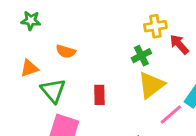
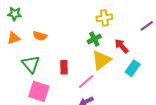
red arrow: (179, 44) -> (122, 46), moved
orange triangle: (29, 68) -> (14, 38), moved
pink line: (171, 114) -> (86, 81), moved

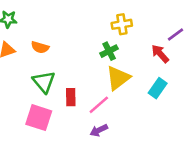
red arrow: (122, 46) -> (160, 54), moved
green triangle: (31, 64) -> (44, 82), moved
red rectangle: (64, 67) -> (71, 97), moved

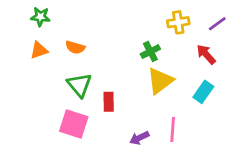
yellow cross: (122, 24) -> (178, 22), moved
purple line: (175, 34) -> (217, 24), moved
pink line: (99, 105) -> (173, 130), moved, turned -45

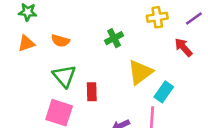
green cross: (150, 52) -> (114, 38), moved
cyan rectangle: (203, 92) -> (164, 92), moved

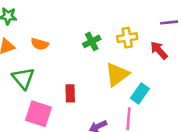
yellow cross: (157, 17) -> (127, 38), moved
purple line: (194, 19) -> (169, 22), turned 30
green triangle: (64, 76) -> (23, 78), moved

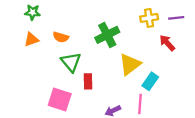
yellow cross: (127, 38) -> (149, 18), moved
green cross: (92, 41) -> (107, 35), size x1.5
green triangle: (23, 78) -> (71, 62), moved

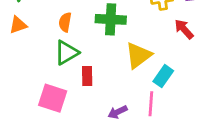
green cross: (107, 35) -> (111, 19), turned 30
orange semicircle: (61, 37) -> (65, 22), moved, turned 84
green triangle: (71, 62) -> (66, 53), turned 40

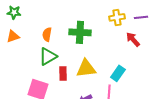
yellow triangle: (138, 55) -> (86, 68), moved, turned 30

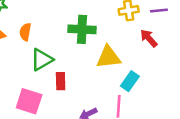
orange semicircle: (47, 34) -> (25, 32), moved
yellow triangle: (86, 68) -> (108, 57), moved

